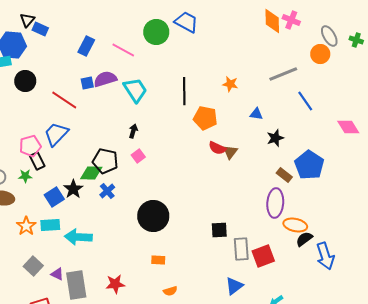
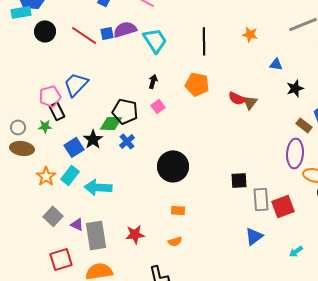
red line: (64, 100) -> (84, 35), moved
orange pentagon: (205, 118) -> (197, 84), moved
cyan rectangle: (50, 225) -> (70, 175), turned -48
orange semicircle: (170, 291) -> (175, 241), moved

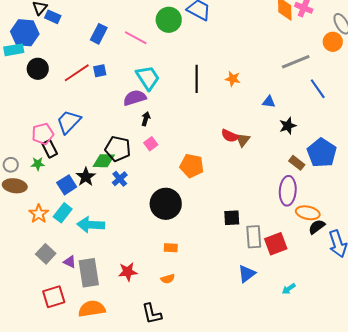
purple semicircle: (125, 29) -> (135, 98), moved
orange star: (250, 34) -> (233, 79), moved
red line: (84, 35) -> (77, 73), turned -68
orange pentagon: (197, 84) -> (192, 166), moved

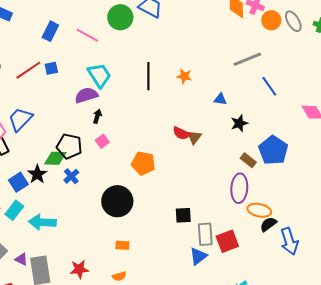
orange circle: (333, 42) -> (271, 20), moved
blue triangle: (247, 274) -> (198, 256), moved

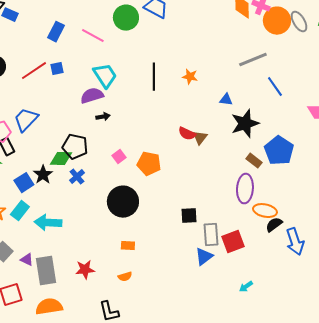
orange circle: (271, 20) -> (277, 21), size x1.4
black arrow: (97, 116) -> (103, 117), turned 64
black star: (239, 123) -> (245, 124), size x1.6
pink square: (102, 141) -> (119, 157), moved

